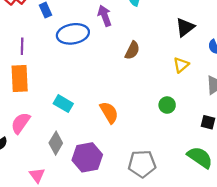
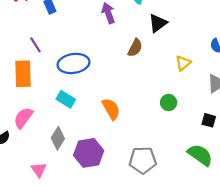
black triangle: (185, 27) -> (158, 23), moved
blue ellipse: (73, 34) -> (73, 63), moved
purple line: (22, 46) -> (35, 45), moved, turned -35

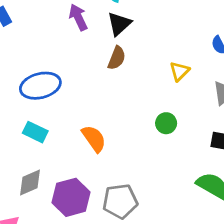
black triangle: (158, 23) -> (119, 24), moved
gray diamond: (58, 138) -> (30, 183), turned 40
gray pentagon: (143, 160) -> (120, 201), moved

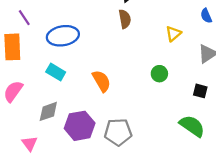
brown semicircle: (117, 58) -> (125, 19), turned -36

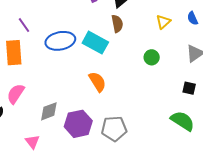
yellow triangle: (173, 34) -> (163, 22), moved
cyan rectangle: (56, 72) -> (95, 43), moved, size x1.4
green circle: (159, 74) -> (152, 57), moved

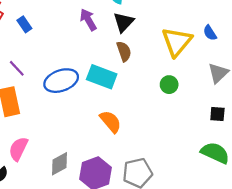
yellow triangle: (163, 22) -> (177, 42), size x1.8

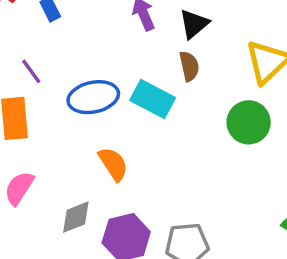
green circle: (169, 85) -> (249, 122), size x1.6
orange semicircle: (111, 122) -> (113, 164), moved

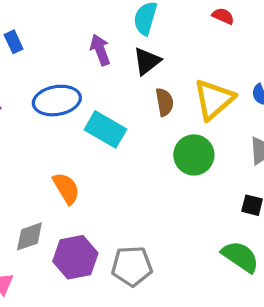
brown semicircle: (189, 66) -> (165, 102), moved
blue ellipse: (93, 97) -> (57, 101), moved

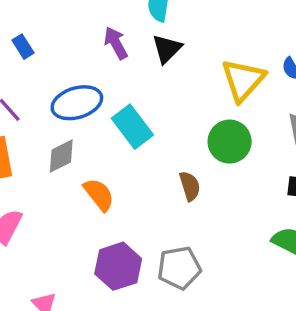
brown semicircle: (165, 102) -> (190, 186), moved
cyan rectangle: (105, 129) -> (132, 127), turned 30
gray diamond: (29, 236) -> (61, 156), moved

